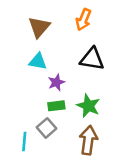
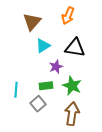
cyan triangle: (38, 61) -> (43, 46), moved, turned -42
purple star: (56, 82) -> (56, 67), moved
cyan line: (24, 141) -> (16, 90), moved

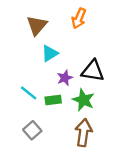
black triangle: (75, 48) -> (93, 71), moved
cyan line: (16, 90) -> (29, 93), moved, turned -56
gray square: (38, 104) -> (32, 130), moved

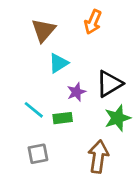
black triangle: (93, 71) -> (109, 84), turned -40
green star: (83, 100) -> (118, 118), moved, turned 30
gray square: (32, 130) -> (38, 154), turned 30

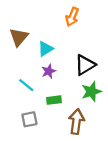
brown triangle: (43, 30) -> (19, 37), moved
purple star: (76, 92) -> (49, 71), moved
green rectangle: (63, 118) -> (54, 100), moved

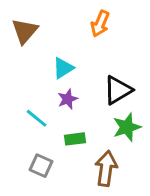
brown triangle: (19, 37) -> (25, 31), moved
gray square: (29, 119) -> (41, 166), turned 35

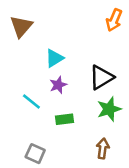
orange arrow: (100, 24) -> (114, 20), moved
gray square: (41, 166) -> (35, 154), moved
brown arrow: (106, 169) -> (103, 149), moved, size x0.7

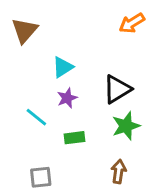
orange arrow: (114, 20) -> (132, 23), turned 35
gray square: (35, 154) -> (41, 177), turned -30

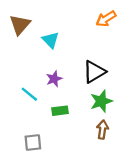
cyan triangle: (63, 67) -> (51, 40), moved, turned -42
brown arrow: (119, 171) -> (102, 130), moved

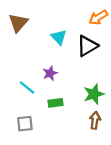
cyan triangle: (51, 40) -> (59, 37), moved
black triangle: (94, 72) -> (87, 46), moved
gray square: (33, 142) -> (25, 124), moved

